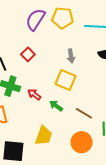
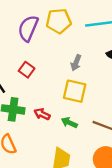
gray arrow: (71, 56) -> (76, 63), turned 40

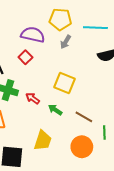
purple semicircle: (28, 28) -> (33, 35), moved, turned 70
gray arrow: (76, 63) -> (66, 42), moved

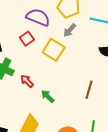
yellow square: (64, 83) -> (54, 50), moved
brown line: (84, 117) -> (89, 90), moved, turned 66

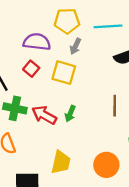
red arrow: (27, 81) -> (44, 115), size x1.5
green arrow: (48, 96) -> (70, 114), moved, turned -96

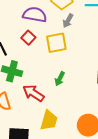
yellow square: (64, 73) -> (56, 43), turned -30
red arrow: (44, 115) -> (33, 93), moved

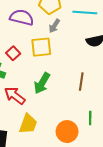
red square: (28, 38) -> (13, 53), moved
green arrow: (60, 79) -> (42, 83), size x1.5

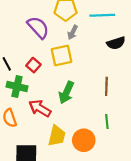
purple semicircle: (22, 17) -> (38, 27), turned 40
green line: (90, 118) -> (107, 121), moved
orange circle: (67, 132) -> (84, 140), moved

